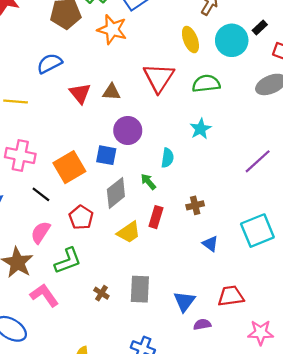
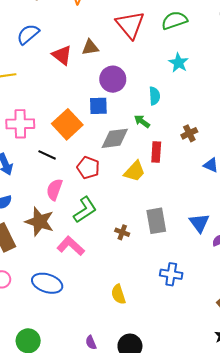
gray diamond: (116, 193) -> (115, 138), turned 44

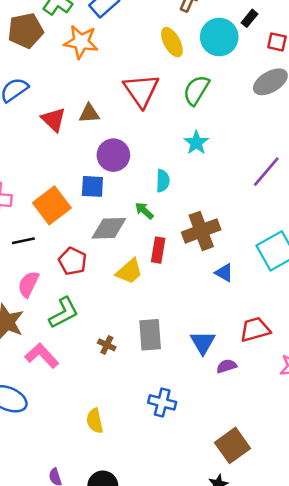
green semicircle: (174, 20) -> (196, 90), turned -45
brown cross: (189, 133) -> (201, 231), size x1.8
black line: (47, 155) -> (23, 241), turned -42

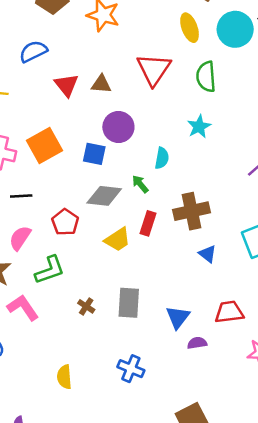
green semicircle: (196, 90) -> (206, 77), turned -44
orange square: (52, 205) -> (44, 146), moved

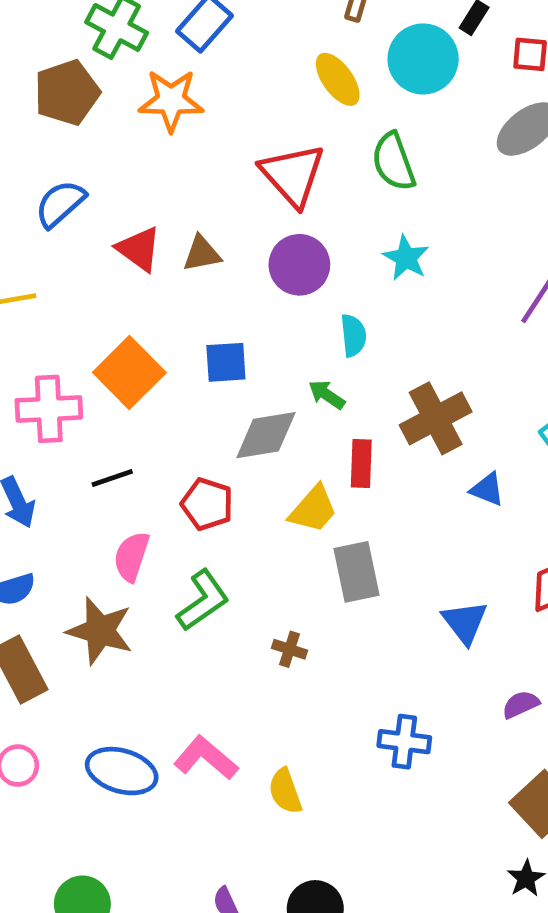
brown triangle: (101, 84) -> (202, 254), moved
purple circle: (118, 127) -> (299, 265), moved
gray rectangle: (129, 303) -> (356, 572), moved
pink L-shape: (23, 308) -> (206, 758), moved
purple semicircle: (197, 343) -> (521, 704), moved

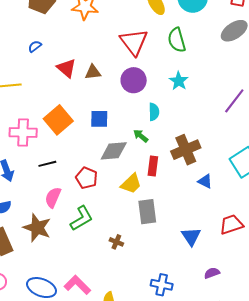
blue semicircle: (60, 204) -> (35, 46), size x0.6

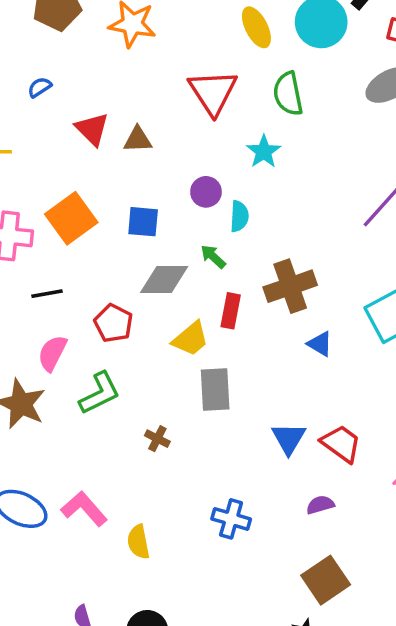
purple circle: (134, 80) -> (206, 192), moved, size x0.7
cyan star: (179, 81) -> (264, 152), moved
red trapezoid: (231, 224) -> (341, 444), moved, turned 50

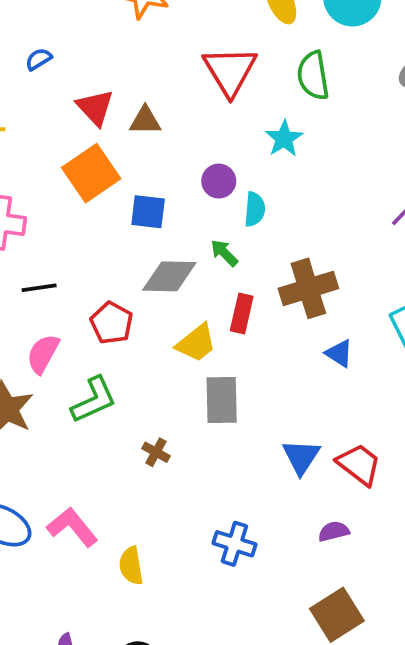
orange square: (71, 218) -> (91, 173), moved

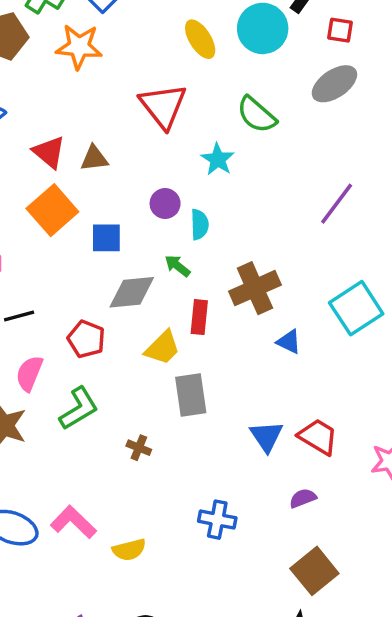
green semicircle: (313, 76) -> (257, 115), moved, turned -33
yellow semicircle: (131, 566) -> (129, 550), turned -88

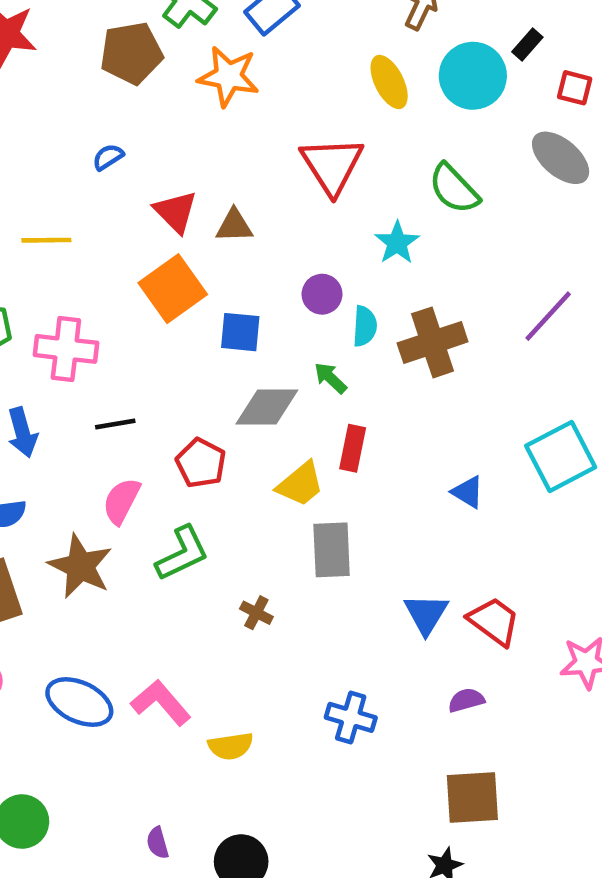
gray ellipse: (334, 84) -> (561, 158), turned 69
brown cross: (255, 288) -> (433, 342), moved
brown square: (314, 571) -> (472, 798), turned 30

